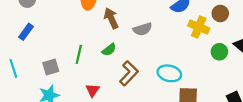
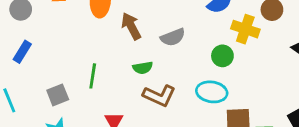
green semicircle: (109, 50) -> (143, 68), moved, turned 32
green circle: (219, 52) -> (222, 56), moved
brown L-shape: (129, 73) -> (159, 96), turned 75

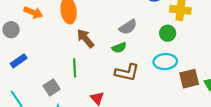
brown arrow: (131, 26) -> (85, 38), moved
blue rectangle: (22, 52) -> (19, 61), turned 35
green semicircle: (143, 68) -> (119, 48), moved

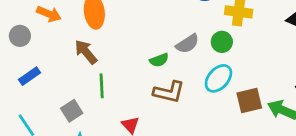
gray semicircle: (128, 27) -> (187, 44), moved
brown arrow: (85, 38) -> (86, 52), moved
cyan ellipse: (165, 62) -> (218, 78), turned -45

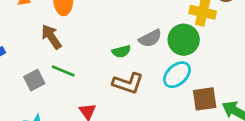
green circle: (222, 42) -> (184, 40), size x1.5
green line: (102, 86) -> (63, 71), turned -70
gray square: (72, 111) -> (34, 80), moved

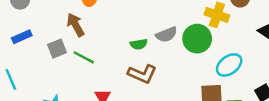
cyan ellipse: (177, 75) -> (229, 65), moved
gray square: (34, 80) -> (57, 49), moved

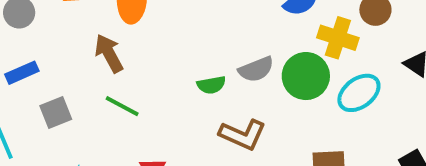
gray square: (57, 49) -> (56, 113), moved
cyan ellipse: (229, 65) -> (359, 93), moved
brown L-shape: (142, 74) -> (243, 135), moved

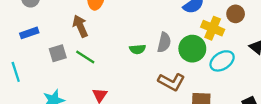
gray semicircle: (256, 69) -> (164, 42), turned -60
gray square: (56, 113) -> (58, 53), moved
brown L-shape: (243, 135) -> (171, 82), moved

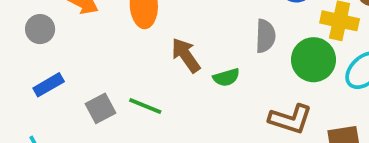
brown arrow: (80, 26) -> (186, 55), moved
gray semicircle: (164, 42) -> (265, 36), moved

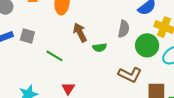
gray square: (100, 108) -> (27, 36), moved, turned 35

